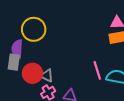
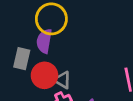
purple semicircle: (17, 49) -> (44, 41), moved

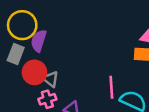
yellow circle: (51, 19) -> (22, 25), moved

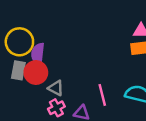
red circle: (34, 72) -> (36, 73), moved
pink line: (111, 87) -> (102, 95), moved

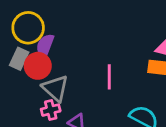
gray triangle: (56, 88) -> (55, 88), size x1.5
pink line: (102, 95) -> (109, 77), moved

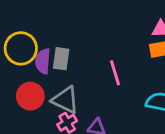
gray rectangle: (19, 59) -> (61, 59), moved
red circle: (38, 66) -> (30, 96), moved

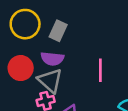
gray rectangle: (61, 59) -> (58, 31), moved
purple semicircle: (43, 61) -> (52, 59), moved, turned -105

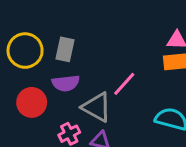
pink line: (100, 70) -> (124, 84), turned 55
gray triangle: (50, 81) -> (97, 107), moved

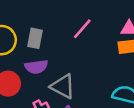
pink line: (124, 84) -> (82, 29), moved

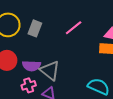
purple semicircle: (36, 67) -> (31, 66), moved

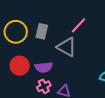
gray triangle: (50, 71) -> (67, 47), moved

